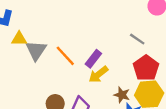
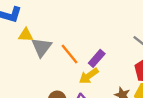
yellow arrow: (98, 74) -> (89, 76), moved

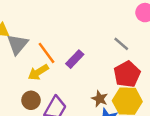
yellow arrow: (89, 76) -> (38, 72), moved

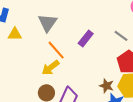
gray triangle: (17, 44) -> (48, 23), moved
purple rectangle: (75, 59) -> (86, 38), moved

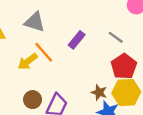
gray triangle: (48, 23) -> (35, 22), turned -48
yellow arrow: (51, 68) -> (28, 61), moved

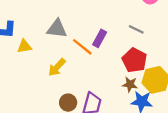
orange line: (44, 52) -> (82, 47), moved
red pentagon: (124, 66) -> (135, 60), moved

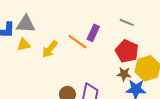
gray triangle: (57, 29) -> (26, 24), moved
yellow arrow: (57, 67) -> (50, 49), moved

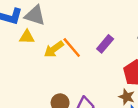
orange line: (77, 42) -> (72, 47), moved

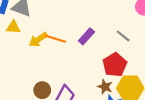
orange line: (72, 47) -> (55, 39), turned -35

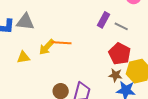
yellow triangle: (13, 27) -> (23, 57), moved
purple rectangle: (86, 36) -> (104, 20), moved

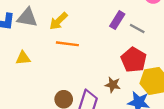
yellow arrow: (47, 47) -> (59, 21), moved
brown star: (116, 75) -> (113, 85), moved

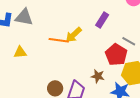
yellow arrow: (59, 21) -> (74, 35), moved
gray line: (137, 29) -> (129, 41), moved

